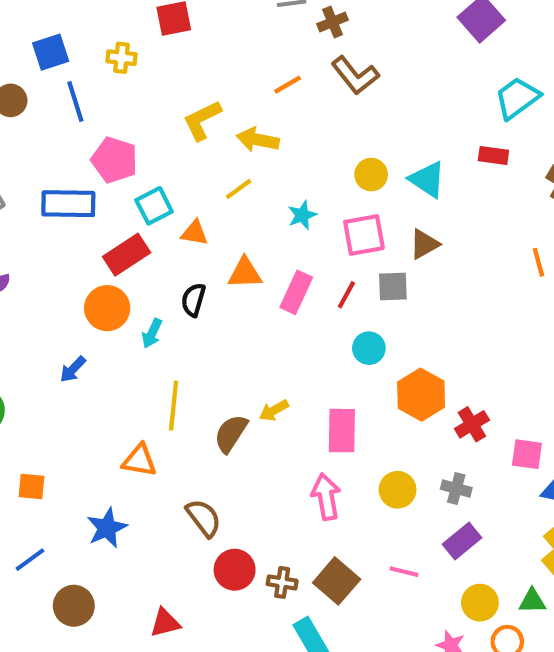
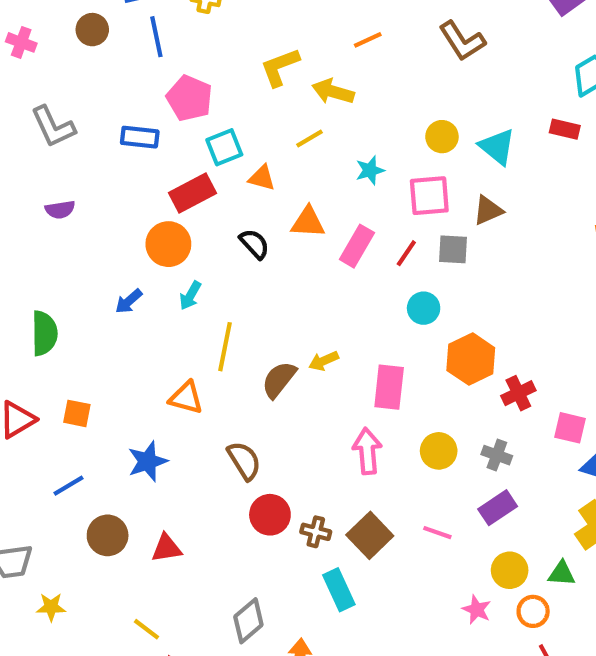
brown L-shape: (355, 75) -> (462, 41), moved
blue rectangle: (68, 204) -> (140, 137), size x0.7
black semicircle: (193, 300) -> (254, 244), turned 116
cyan arrow: (152, 333) -> (190, 296), moved
red triangle: (165, 623) -> (167, 548), moved

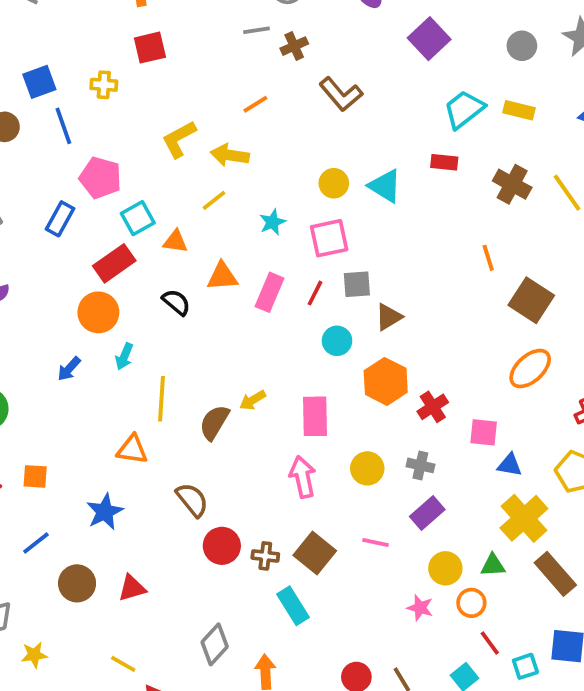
blue rectangle: (140, 137) -> (60, 219), turned -60
brown triangle: (488, 210) -> (389, 317), moved

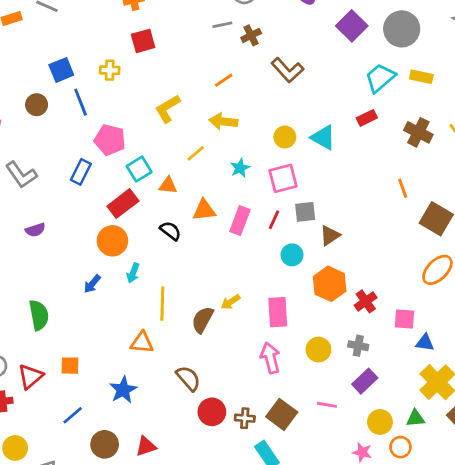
gray circle: (522, 46) -> (402, 29), moved, size x1.6
yellow arrow: (230, 155) -> (223, 121), moved
red rectangle: (444, 162) -> (367, 118), turned -30

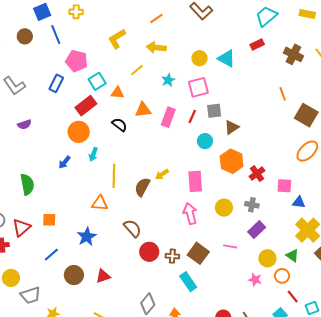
yellow rectangle: (421, 77) -> (307, 14), moved
green triangle: (415, 418) -> (292, 256), turned 40

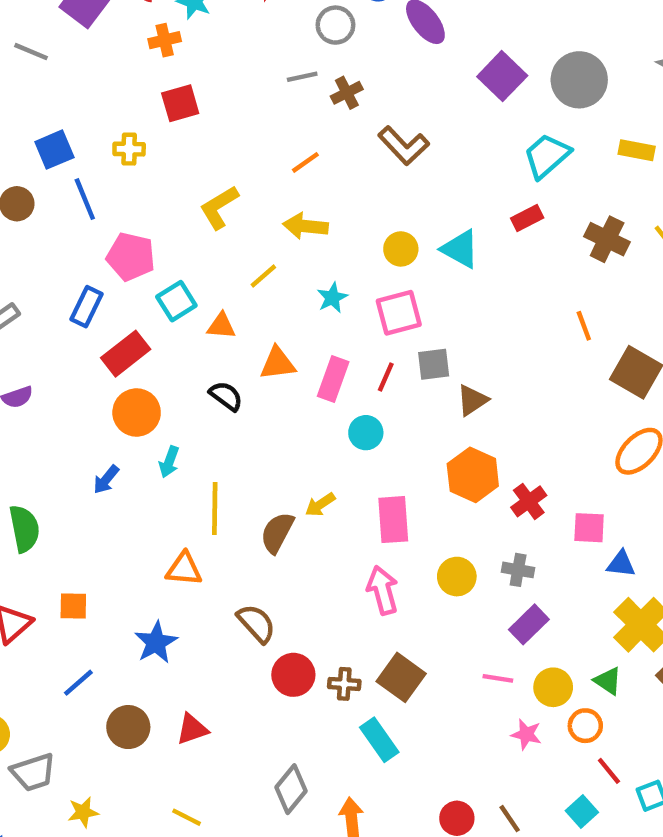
red rectangle: (86, 106) -> (126, 354), moved
cyan circle: (205, 141) -> (366, 433), moved
pink line: (230, 246) -> (498, 678), moved

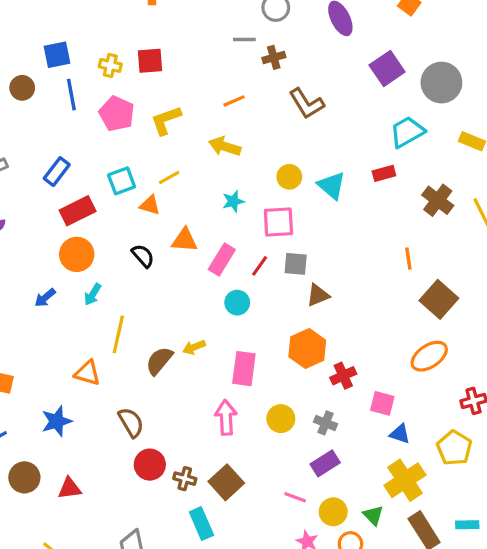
red square: (180, 103) -> (150, 61), moved
pink pentagon: (131, 257) -> (117, 114), moved
yellow line: (263, 276) -> (169, 178), moved

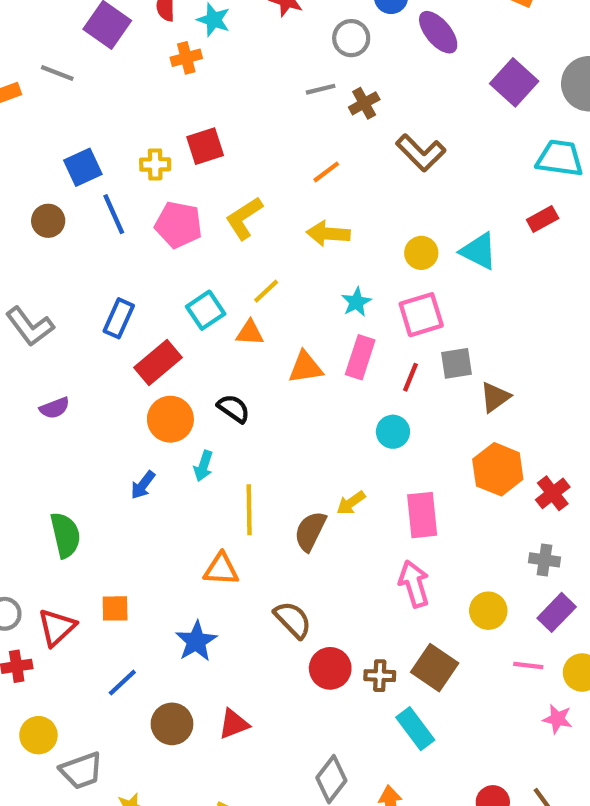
cyan trapezoid: (407, 132) -> (560, 158), turned 51
black semicircle: (143, 256) -> (234, 408), moved
pink rectangle: (222, 259) -> (360, 357), moved
yellow circle: (281, 419) -> (488, 611), moved

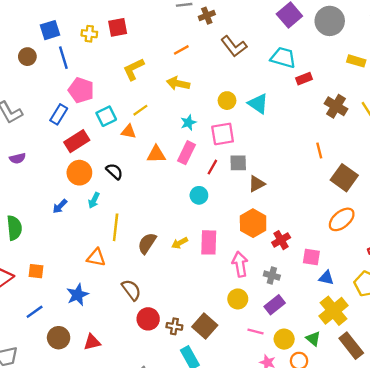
cyan trapezoid: (560, 158) -> (283, 58), moved
red rectangle: (543, 219) -> (304, 79), moved
pink pentagon: (178, 225) -> (81, 90), moved
yellow arrow: (351, 503) -> (180, 243), moved
pink arrow: (414, 584) -> (240, 264), moved

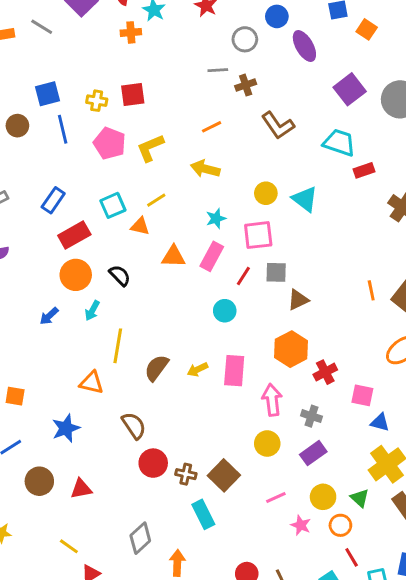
pink pentagon: (81, 90) -> (110, 143), moved
orange line: (319, 151) -> (371, 290), moved
pink line: (256, 331) -> (276, 497), moved, turned -42

